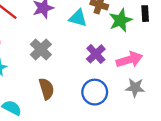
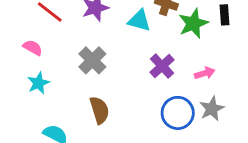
pink arrow: (129, 60) -> (205, 73), size x0.6
gray star: (135, 88) -> (212, 109), turned -30
blue circle: (95, 92) -> (178, 113), moved

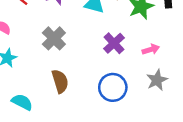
blue circle: (178, 113) -> (113, 87), moved

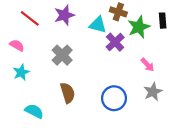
purple cross: (114, 43) -> (115, 42), moved
pink arrow: (151, 49) -> (147, 65), turned 64

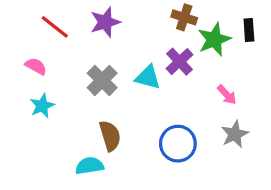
cyan triangle: (98, 25) -> (148, 77), moved
cyan semicircle: (34, 111) -> (90, 166), moved, turned -36

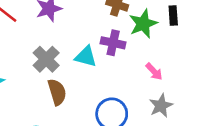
purple cross: (179, 62) -> (113, 43), turned -35
brown semicircle: (110, 136) -> (57, 92), moved

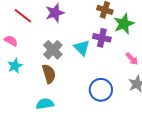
cyan triangle: (86, 56) -> (82, 48), turned 30
brown semicircle: (57, 92) -> (49, 74), moved

